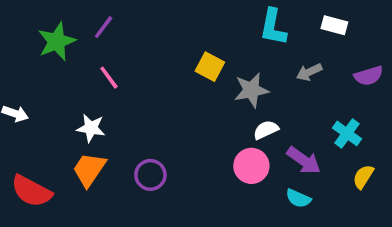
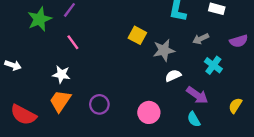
cyan cross: (347, 133) -> (213, 65), moved
pink circle: (251, 166) -> (149, 112), moved
cyan semicircle: (298, 198) -> (194, 119), turned 35

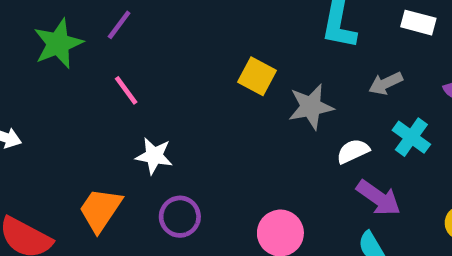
white star: (61, 74) -> (154, 156), moved
white semicircle: (173, 76) -> (353, 151), moved

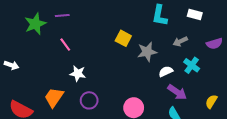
purple line: (119, 25) -> (62, 16), turned 48

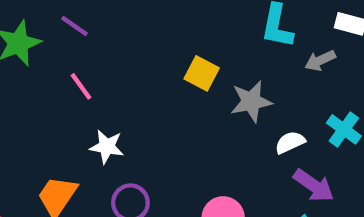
purple line: (62, 16) -> (74, 26), turned 40
gray arrow: (180, 41) -> (320, 60), moved

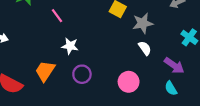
white semicircle: (290, 142) -> (145, 48), moved, turned 80

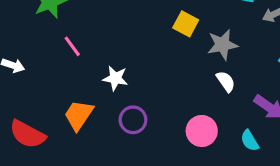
pink line: (57, 16) -> (72, 46), moved
cyan semicircle: (171, 88) -> (250, 141), moved

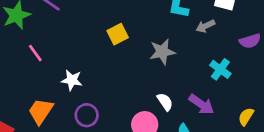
yellow square: (186, 24) -> (118, 34), moved, turned 35
white semicircle: (226, 81) -> (165, 102), moved

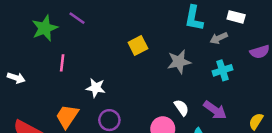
pink line: (35, 53) -> (62, 63), turned 42
cyan cross: (220, 69) -> (222, 70), moved, turned 36

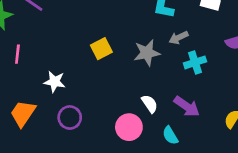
gray arrow: (219, 38) -> (179, 38), moved
yellow square: (138, 46) -> (101, 49), moved

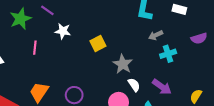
gray star: (147, 53) -> (123, 64), moved, turned -30
white star: (55, 82) -> (63, 31), moved

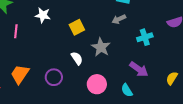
gray arrow: (156, 35) -> (119, 19), moved
white semicircle: (134, 85) -> (77, 58), moved

